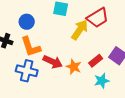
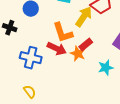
orange L-shape: (31, 47) -> (63, 33), moved
red rectangle: (96, 61) -> (86, 45), moved

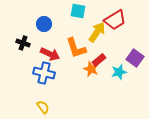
red arrow: (57, 49) -> (50, 54), moved
cyan star: (106, 68) -> (119, 72), moved

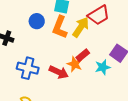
blue circle: (44, 24) -> (37, 21), moved
orange L-shape: (76, 48) -> (60, 27), moved, turned 40
red arrow: (50, 54) -> (59, 72), moved

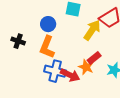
orange L-shape: (60, 27) -> (47, 47), moved
blue cross: (28, 68) -> (55, 71), moved

